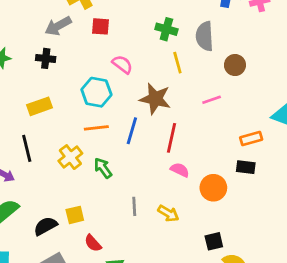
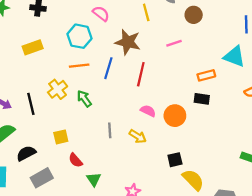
black line: (27, 148) -> (31, 104), moved
pink semicircle: (180, 170) -> (148, 111), moved
black semicircle: (46, 226) -> (26, 153), moved

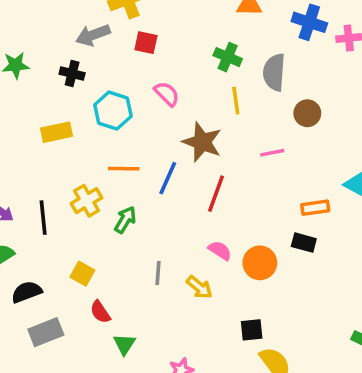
cyan hexagon: (79, 36) -> (113, 111), moved
green arrow: (84, 99) -> (125, 220), turned 60
yellow square: (61, 137) -> (82, 274), turned 35

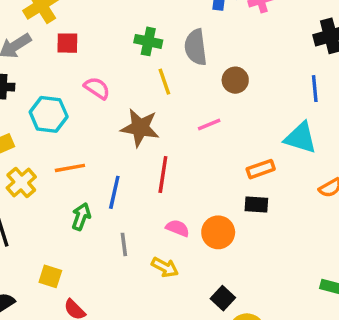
blue line: (168, 178) -> (114, 192), moved
yellow cross: (87, 201) -> (21, 182), moved
gray line: (158, 273) -> (124, 244), moved
black square: (252, 330) -> (223, 298), turned -30

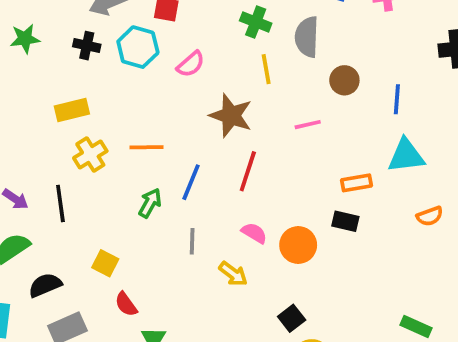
pink semicircle: (97, 88) -> (191, 64), turned 96
blue line: (315, 89) -> (397, 99), moved
cyan hexagon: (49, 114) -> (138, 47), moved
cyan triangle: (301, 138) -> (406, 156), turned -33

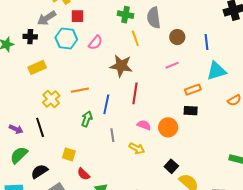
black cross: (87, 46) -> (30, 37), moved
yellow rectangle: (72, 110) -> (37, 67), moved
pink line: (308, 125) -> (172, 65), moved

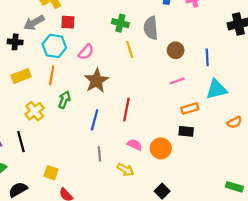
pink line: (172, 65) -> (177, 81), moved
brown star: (121, 66) -> (96, 81), moved, turned 30
orange line: (80, 90) -> (52, 75), moved, turned -72
green arrow: (87, 119) -> (64, 100), moved

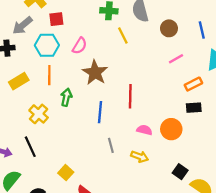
yellow square: (51, 173) -> (66, 173), turned 32

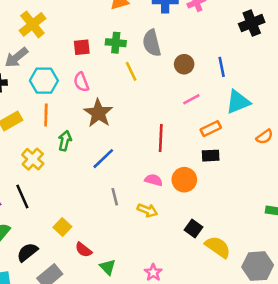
red square: (56, 19) -> (82, 47), moved
pink semicircle: (80, 46) -> (81, 82), turned 126
red line: (130, 96) -> (161, 138), moved
blue line: (100, 112) -> (103, 159), turned 40

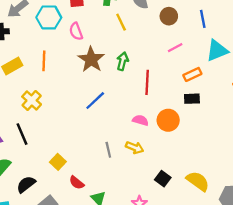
cyan hexagon: (44, 81) -> (49, 17), moved
green arrow: (65, 141) -> (123, 61), moved
gray line: (115, 197) -> (108, 150), moved
black square: (193, 228) -> (163, 179), moved

